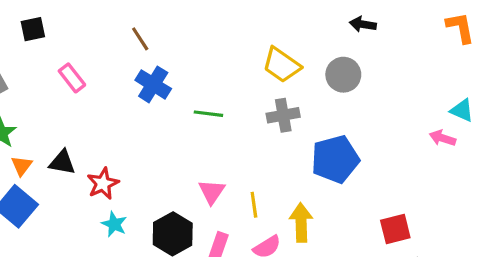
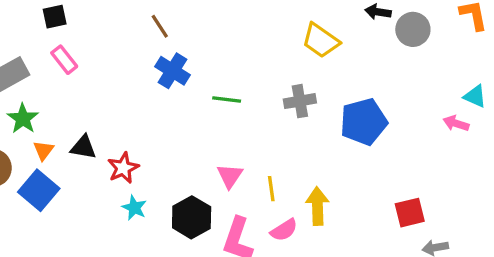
yellow trapezoid: (282, 65) -> (321, 41), moved
gray circle: (343, 75) -> (413, 29), moved
pink rectangle: (72, 78) -> (64, 60), moved
blue pentagon: (335, 159) -> (364, 122), moved

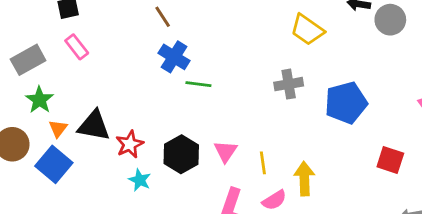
green line: (227, 99) -> (198, 84), moved
black triangle: (83, 147) -> (94, 126), size x1.4
red square: (410, 213) -> (390, 160), moved, turned 32
black hexagon: (192, 217) -> (181, 154), moved

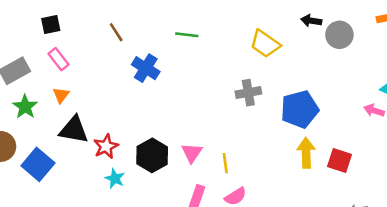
brown line: (163, 17) -> (116, 32), moved
green line: (198, 84) -> (187, 35), moved
orange triangle: (58, 128) -> (61, 95), moved
yellow arrow: (304, 179) -> (306, 153), moved

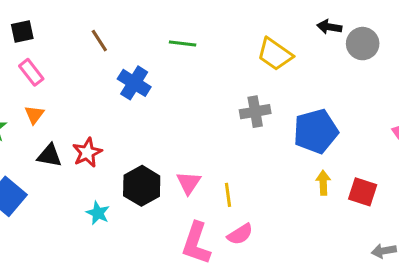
black triangle: (74, 130) -> (49, 156), size x0.7
red star: (106, 146) -> (87, 153), moved
yellow arrow: (306, 153) -> (323, 183), size x0.7

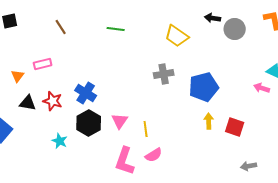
pink rectangle: (31, 72) -> (43, 64), moved, turned -66
blue cross: (134, 83) -> (86, 93), moved
red star: (87, 153) -> (53, 101), turned -30

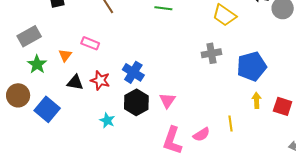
pink rectangle: (43, 64) -> (90, 43), turned 36
yellow line: (146, 129) -> (230, 123), moved

